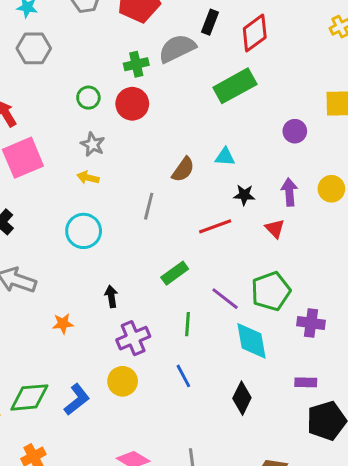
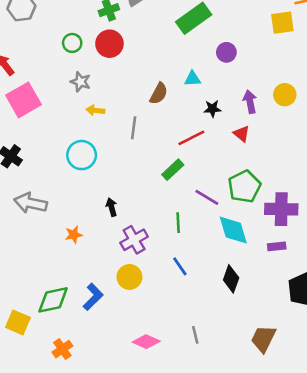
purple circle: (295, 131) -> (226, 52), moved
yellow arrow: (88, 178) -> (95, 110), moved
green rectangle: (175, 273) -> (173, 170), moved
purple cross: (311, 323) -> (281, 209), size x1.4
purple rectangle: (306, 382) -> (277, 246), moved

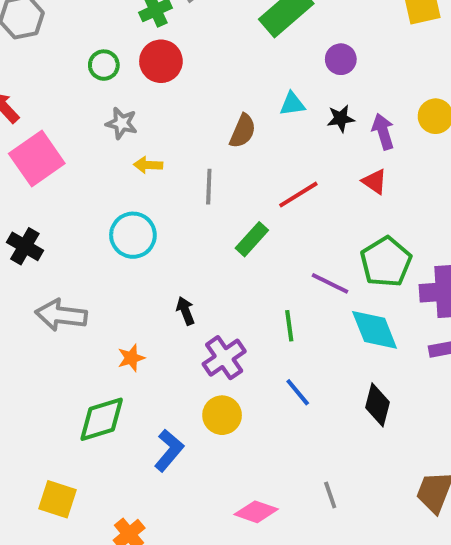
black star: (212, 109) -> (341, 119), moved
green rectangle: (173, 170) -> (252, 239), moved
green diamond: (53, 300) -> (102, 419), moved

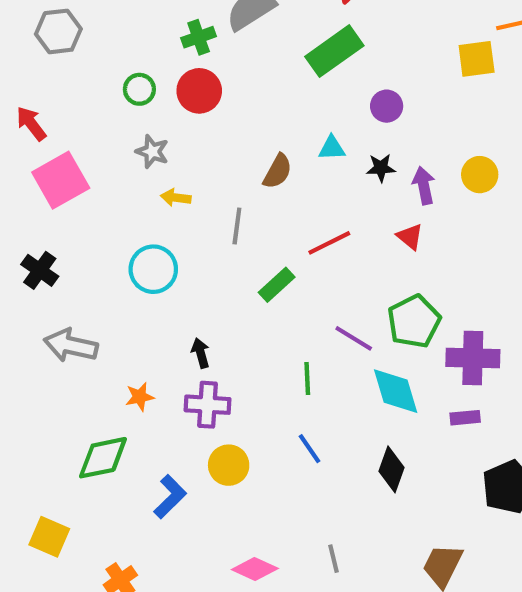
purple cross: (224, 358) -> (207, 405), moved, turned 33

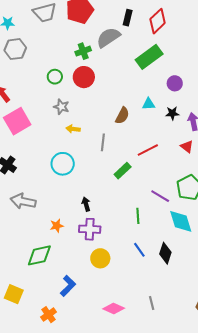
black diamond: (392, 469) -> (165, 253), moved
blue L-shape: (170, 497) -> (68, 286), moved

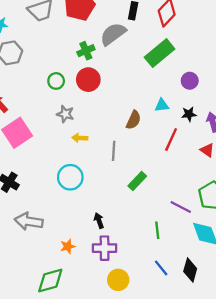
red line: (148, 150) -> (171, 139), moved, turned -35

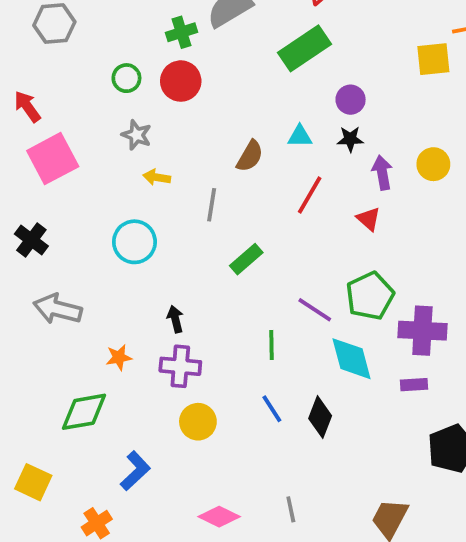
black star: (189, 114) -> (350, 139), moved

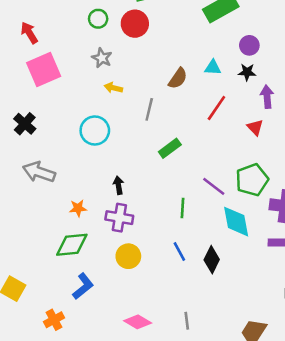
green diamond: (84, 412) -> (72, 245), moved

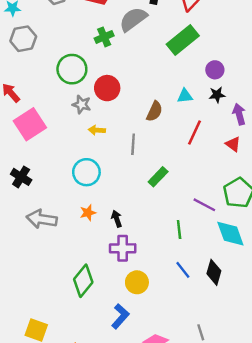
green circle: (98, 19) -> (72, 69), size x1.6
red circle: (135, 24) -> (107, 88), moved
orange star: (78, 208) -> (88, 213), moved
green diamond: (72, 245) -> (83, 281), turned -36
blue L-shape: (83, 286) -> (120, 316), moved

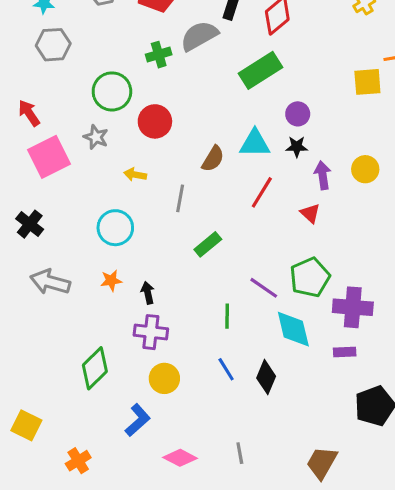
cyan triangle: (185, 96) -> (255, 143), size x1.5
gray star: (82, 104) -> (96, 137), moved

